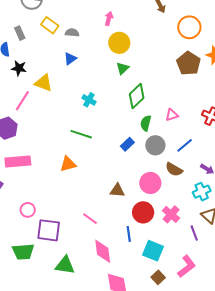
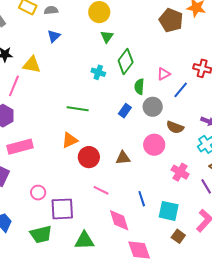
cyan cross: (89, 100) -> (98, 72), moved
blue line: (185, 145) -> (181, 90), moved
red circle: (143, 212) -> (89, 157), moved

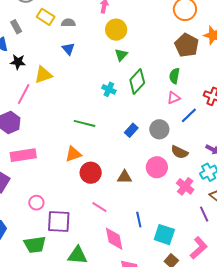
blue triangle: (54, 36) -> (68, 49), turned -32
yellow triangle: (32, 65) -> (43, 75), turned -36
green semicircle: (139, 87) -> (174, 76), moved
pink cross: (180, 172) -> (185, 186), moved

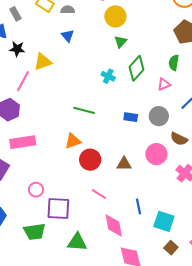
pink triangle: (174, 98) -> (164, 84), moved
blue rectangle: (131, 130) -> (131, 117), turned 56

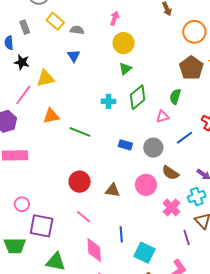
cyan cross: (108, 76) -> (108, 101), turned -32
orange triangle: (73, 141) -> (51, 116), moved

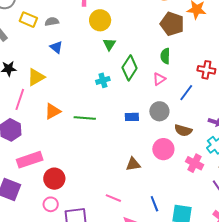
red circle: (80, 182) -> (54, 179), moved

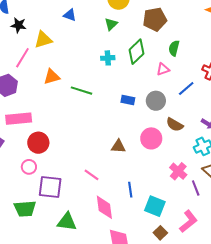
brown pentagon: (172, 24) -> (155, 19), moved, turned 30
green triangle: (109, 44) -> (111, 24), moved
blue triangle: (56, 47) -> (70, 15), turned -32
pink cross: (195, 163) -> (178, 171), moved

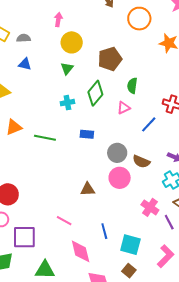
blue rectangle: (128, 100) -> (87, 134), moved
gray circle: (156, 101) -> (117, 153), moved
brown square: (160, 233) -> (129, 271), moved

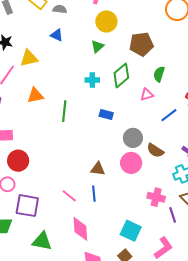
green line: (45, 138) -> (64, 111), turned 75
pink cross: (150, 207) -> (156, 197), turned -30
blue line: (104, 231) -> (94, 194), moved

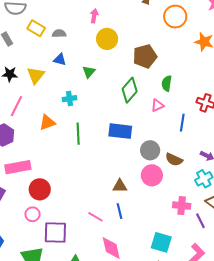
green triangle: (98, 46) -> (89, 72), moved
yellow triangle: (29, 58) -> (36, 75), moved, turned -30
cyan cross: (92, 80) -> (70, 99), moved
blue rectangle: (106, 115) -> (120, 131), size x1.6
blue line: (169, 115) -> (182, 123), turned -36

